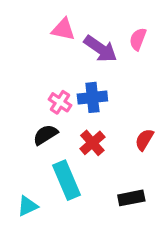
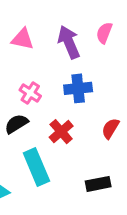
pink triangle: (63, 29) -> (23, 39), moved
purple arrow: (101, 49) -> (69, 42), turned -148
blue cross: (92, 97) -> (78, 88), moved

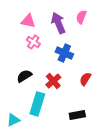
blue cross: (78, 88) -> (64, 53), turned 30
pink cross: (30, 93) -> (33, 42), moved
cyan rectangle: (36, 167) -> (37, 104), turned 40

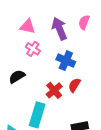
black semicircle: (24, 76) -> (17, 77), moved
red semicircle: (85, 79) -> (74, 85), moved

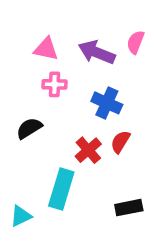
purple arrow: (59, 29) -> (97, 52), turned -45
pink cross: (33, 49) -> (55, 84), turned -32

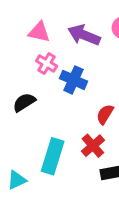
pink cross: (55, 84) -> (47, 63), turned 30
blue cross: (107, 103) -> (74, 80), moved
red cross: (88, 150) -> (93, 146), moved

